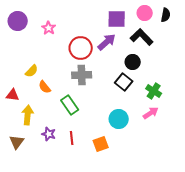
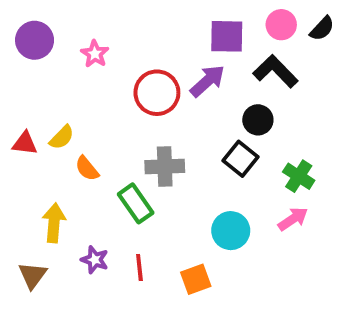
black semicircle: (166, 15) -> (322, 29), turned 32
gray cross: (82, 75) -> (165, 166), moved
red triangle: (13, 95) -> (25, 143), moved

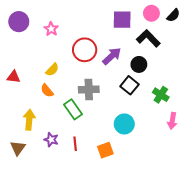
purple arrow: (207, 81) -> (112, 56), moved
yellow semicircle: (62, 137) -> (52, 70), moved
pink arrow: (293, 219) -> (172, 121), moved, turned 133

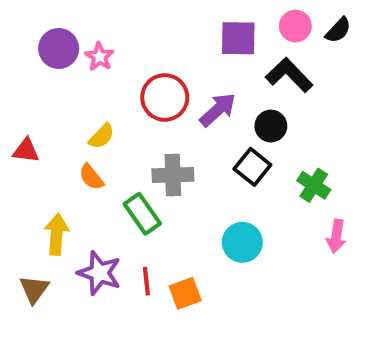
purple circle: (19, 22) -> (59, 48), moved
purple star: (51, 140) -> (99, 273), size x1.5
orange square: (105, 150) -> (185, 293), moved

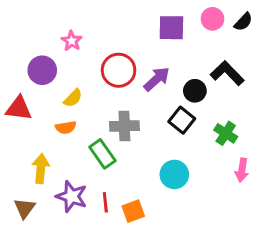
purple circle: (59, 48) -> (42, 70), moved
black L-shape: (289, 75) -> (227, 73), moved
red triangle: (26, 151) -> (19, 108), size x1.4
orange semicircle: (91, 177) -> (66, 127), turned -60

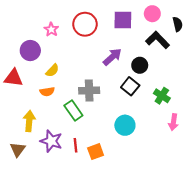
black semicircle: (243, 22) -> (178, 24), moved, turned -56
red circle: (119, 70) -> (85, 24), moved
black L-shape: (227, 73) -> (158, 40), moved

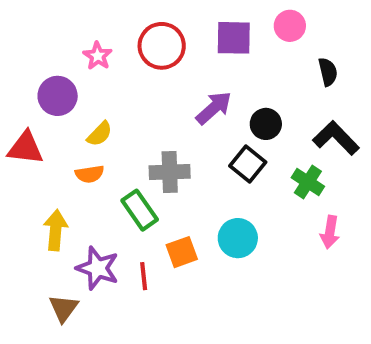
black semicircle: (178, 24) -> (328, 72), moved
black L-shape: (158, 40) -> (336, 138), moved
brown triangle: (18, 149) -> (64, 308), moved
orange square: (96, 152) -> (182, 252), moved

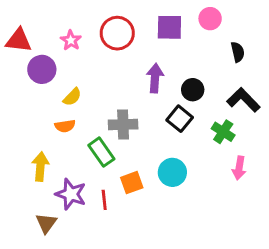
purple arrow: (214, 108) -> (155, 78), turned -44
red triangle: (26, 148) -> (19, 40), moved

